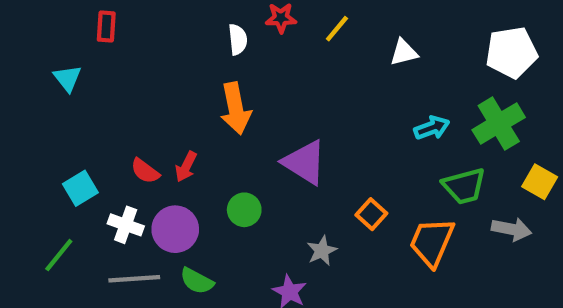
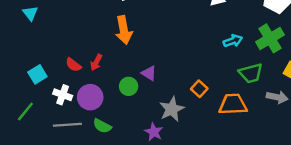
purple triangle: (305, 162) -> (149, 73), moved, size x0.6
orange trapezoid: (432, 242) -> (233, 104), turned 64
gray star: (322, 251) -> (172, 109), size x1.5

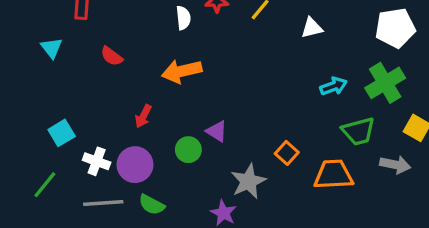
orange arrow: (124, 30) -> (182, 71), turned 88
red semicircle: (73, 65) -> (112, 56), moved

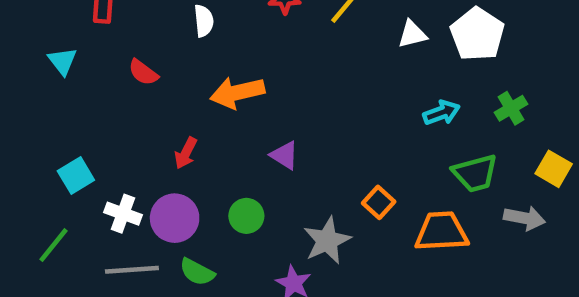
white semicircle: (183, 18) -> (204, 21), moved
white pentagon: (395, 28) -> (477, 34), moved, turned -30
green cross: (385, 83) -> (511, 108), size x0.6
purple triangle: (217, 131) -> (284, 155), moved
green circle: (188, 150) -> (246, 216), moved

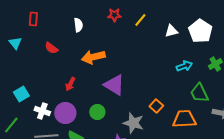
purple triangle: (284, 155) -> (114, 85), size x1.6
green trapezoid: (475, 173) -> (199, 93), turned 80
gray star: (327, 241) -> (133, 123), turned -30

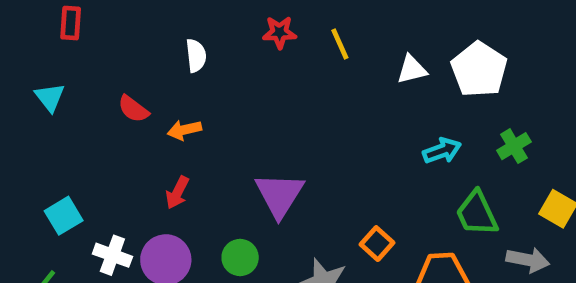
red rectangle: (33, 19) -> (71, 23), moved
yellow line: (140, 20) -> (340, 44), turned -64
orange arrow: (93, 57) -> (184, 130), moved, size x0.6
purple triangle: (114, 85) -> (280, 195), turned 30

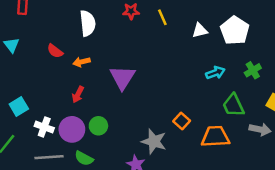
white semicircle: (196, 56) -> (88, 23), size x1.5
purple triangle: (280, 195) -> (123, 78), moved
green circle: (240, 258) -> (98, 126), moved

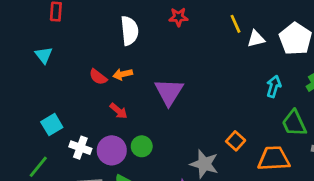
yellow line: (162, 17) -> (236, 24), moved
red semicircle: (55, 51) -> (98, 77), moved
cyan arrow: (215, 73) -> (274, 86), turned -54
red arrow: (78, 94) -> (119, 111), turned -77

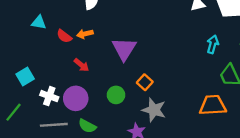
cyan triangle: (44, 55) -> (39, 22), moved, turned -42
orange square: (236, 141) -> (145, 82), moved
green circle: (142, 146) -> (116, 95), moved

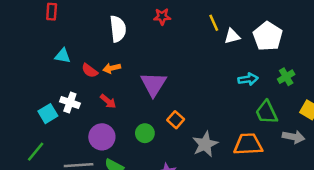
cyan arrow: (213, 44) -> (248, 79), turned 66
white cross: (49, 96) -> (70, 102), moved
gray star: (154, 110) -> (205, 144), moved, turned 30

